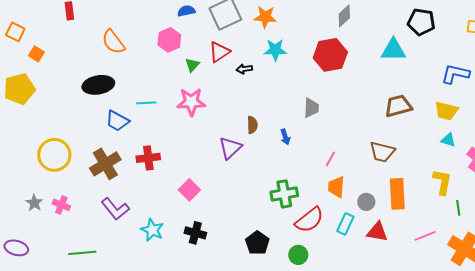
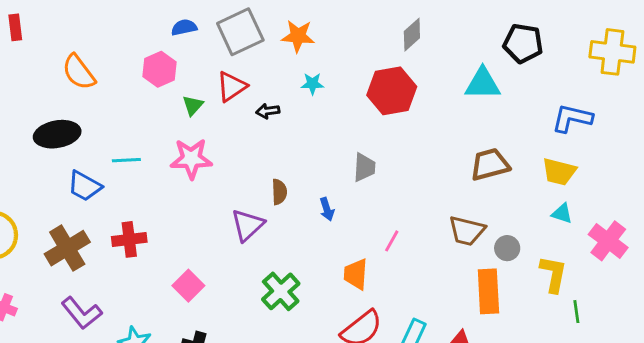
cyan star: (275, 50) -> (312, 84), size x0.7
orange trapezoid: (336, 187) -> (356, 274), moved
green cross: (284, 194) -> (281, 291), moved, turned -32
gray circle: (366, 202) -> (507, 248), moved

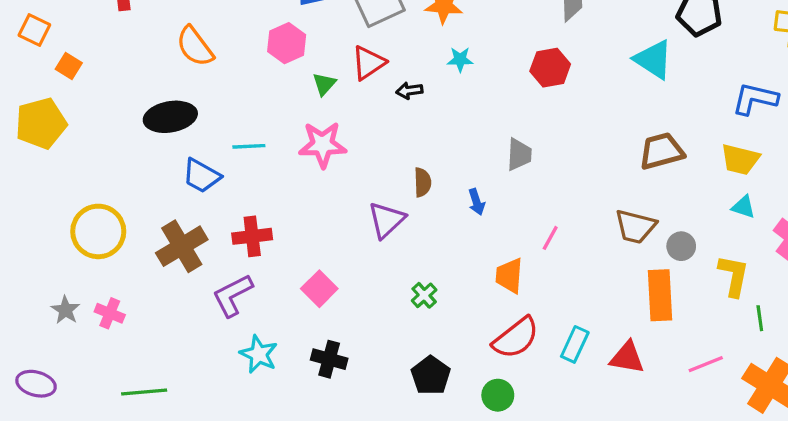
cyan triangle: (483, 84) -> (653, 59), turned 33
red hexagon: (392, 91) -> (550, 68), size x0.7
green cross: (281, 291) -> (424, 295), size x0.6
purple L-shape: (82, 313) -> (233, 295), moved, turned 102

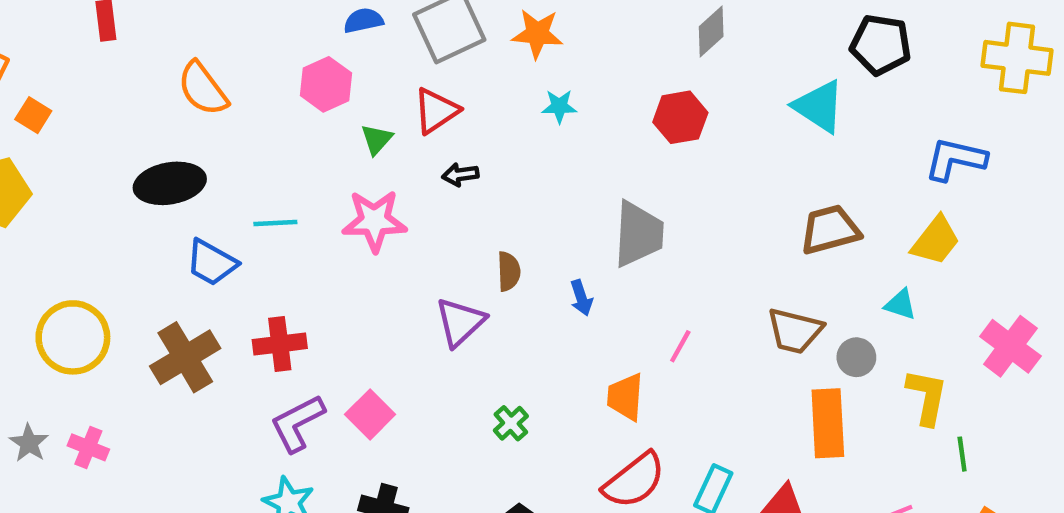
black arrow: (409, 91) -> (460, 175), moved
gray trapezoid: (519, 154) -> (639, 234), size x1.5
yellow trapezoid: (740, 159) -> (936, 241), turned -66
cyan triangle: (743, 207) -> (900, 304), moved
purple L-shape: (233, 295) -> (297, 423), moved

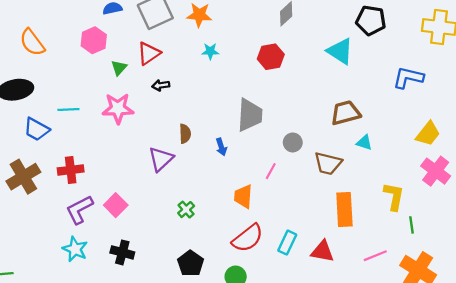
yellow trapezoid: (936, 241) -> (428, 134), moved
cyan triangle: (900, 304) -> (364, 142), moved
gray circle: (856, 357) -> (293, 142), moved

